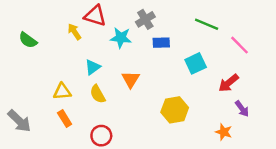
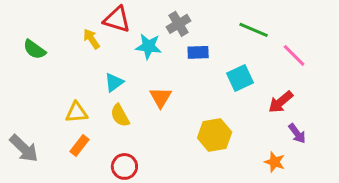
orange rectangle: (65, 119) -> (79, 145), turned 70

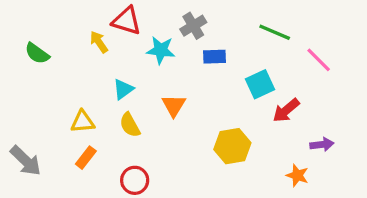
red arrow: (281, 102) -> (286, 110), moved
purple arrow: (297, 133) -> (322, 145), turned -60

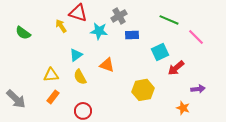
orange triangle: (174, 105) -> (107, 65), turned -42

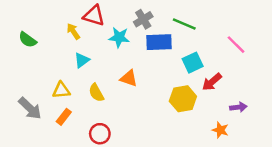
green line: (169, 20) -> (184, 24), moved
blue rectangle: (132, 35) -> (159, 42), size x1.5
cyan triangle: (76, 55) -> (82, 60), moved
yellow hexagon: (143, 90) -> (183, 99), moved
gray arrow: (16, 99) -> (30, 108), moved

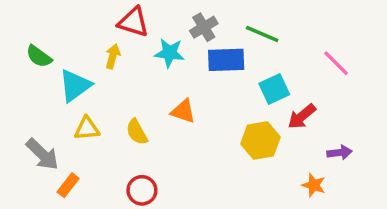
yellow arrow: (73, 31) -> (113, 56), moved, turned 49
cyan triangle: (82, 60) -> (75, 86), moved, size x1.5
orange rectangle: (64, 117) -> (68, 185), moved

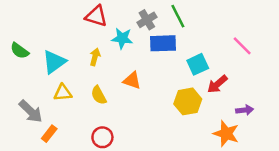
green line: (262, 34) -> (178, 16), moved, turned 40
green semicircle: (39, 56) -> (20, 51), moved
yellow arrow: (113, 56) -> (95, 57), moved
orange star: (314, 185) -> (226, 134), size x1.5

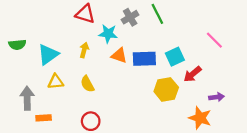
blue rectangle: (163, 43) -> (144, 59), moved
green semicircle: (20, 51) -> (17, 45), turned -42
orange triangle: (132, 80) -> (119, 56), moved
gray arrow: (31, 111) -> (27, 98), turned -135
orange rectangle: (49, 134) -> (44, 118), turned 48

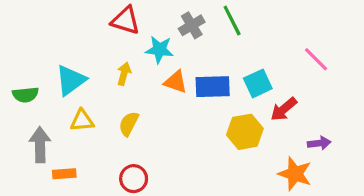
green semicircle: (17, 45) -> (26, 95), moved
yellow semicircle: (87, 84) -> (129, 124), turned 56

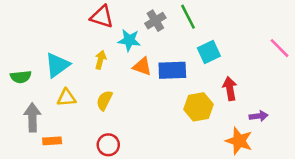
pink line: (316, 59) -> (280, 48), moved
cyan square: (258, 83) -> (209, 52), moved
red arrow: (284, 109) -> (230, 89), turned 120

